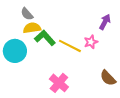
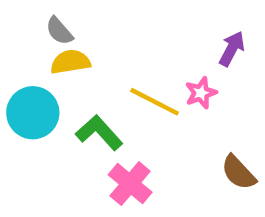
green L-shape: (45, 38) -> (99, 133), moved

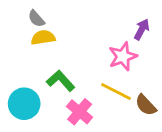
pink star: (201, 93) -> (123, 56), size x1.5
yellow line: (154, 102) -> (116, 92), moved
cyan circle: (33, 113) -> (24, 104), moved

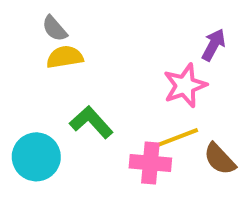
yellow line: (116, 92) -> (175, 139), turned -48
pink cross: (80, 112) -> (150, 163), moved, turned -35

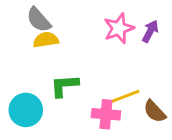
gray semicircle: (55, 29) -> (39, 20), size x1.4
pink star: (185, 86) -> (119, 28), moved
green L-shape: (91, 122) -> (64, 86), turned -52

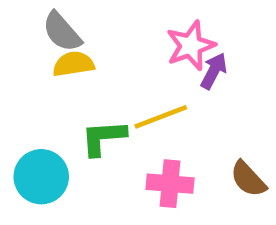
purple arrow: (150, 31) -> (214, 71), moved
yellow line: (123, 97) -> (161, 117), moved

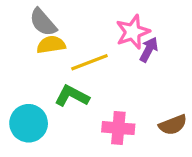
yellow line: (161, 117) -> (89, 62), moved
green L-shape: (103, 138) -> (72, 96), turned 32
brown semicircle: (248, 179) -> (173, 125), turned -68

